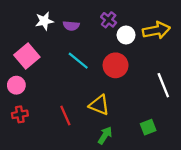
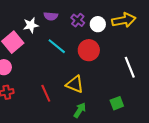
purple cross: (109, 20) -> (78, 20), moved
white star: (44, 21) -> (31, 25), moved

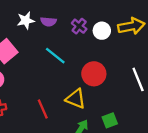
white star: (31, 25) -> (26, 20), moved
red circle: (89, 50) -> (94, 74), moved
green square: (117, 103) -> (110, 120), moved

